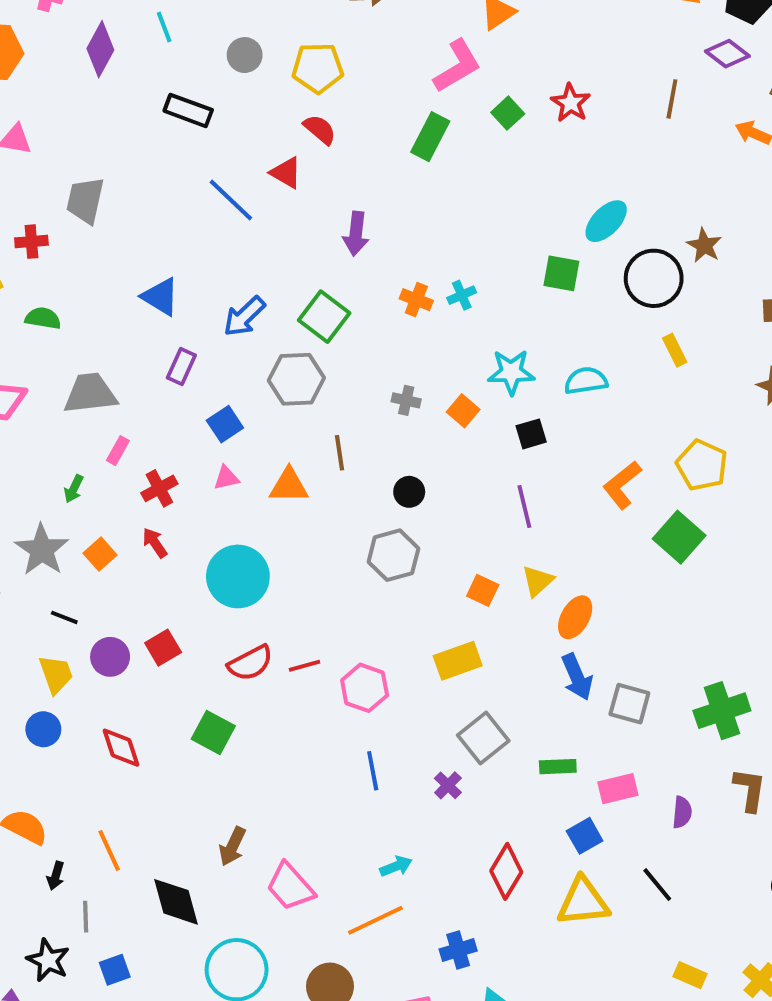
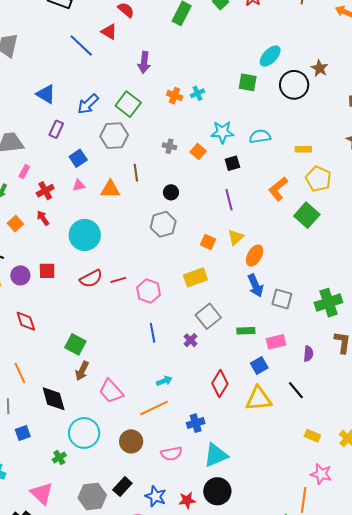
yellow rectangle: (675, 350) -> (303, 149), moved, turned -63
red square: (163, 648) -> (47, 271), turned 30
green square: (213, 733) -> (75, 344), moved

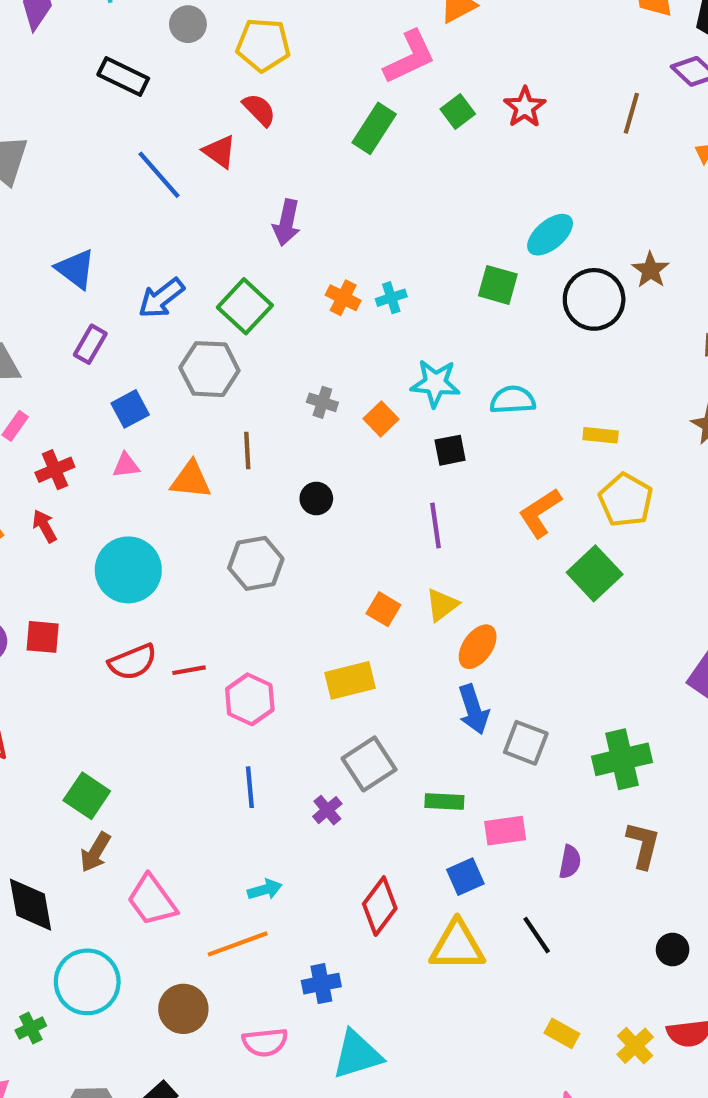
gray hexagon: (163, 224) -> (256, 563), moved

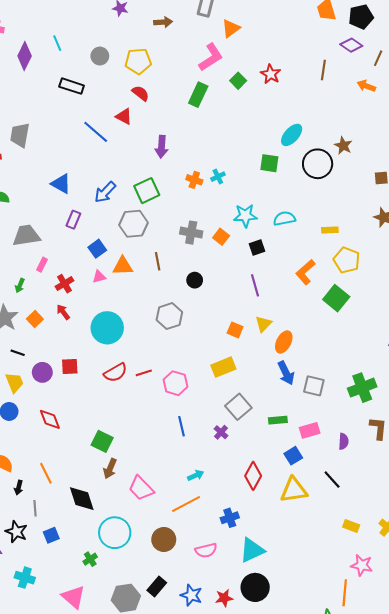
green square: (245, 306) -> (147, 191), turned 30
gray cross: (322, 402) -> (191, 233), size x1.5
orange triangle: (191, 480) -> (123, 266), moved

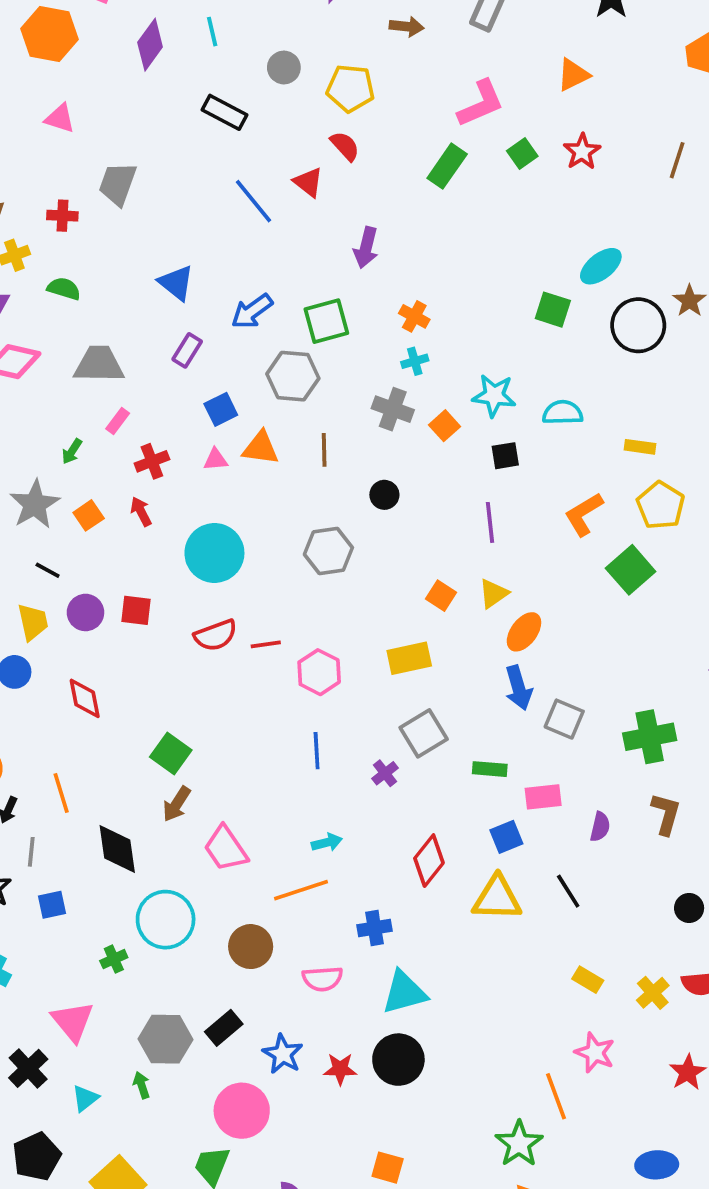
orange triangle: (231, 28) -> (573, 75), moved
cyan cross: (218, 177) -> (415, 361), moved
orange line: (345, 593) -> (556, 1096), turned -35

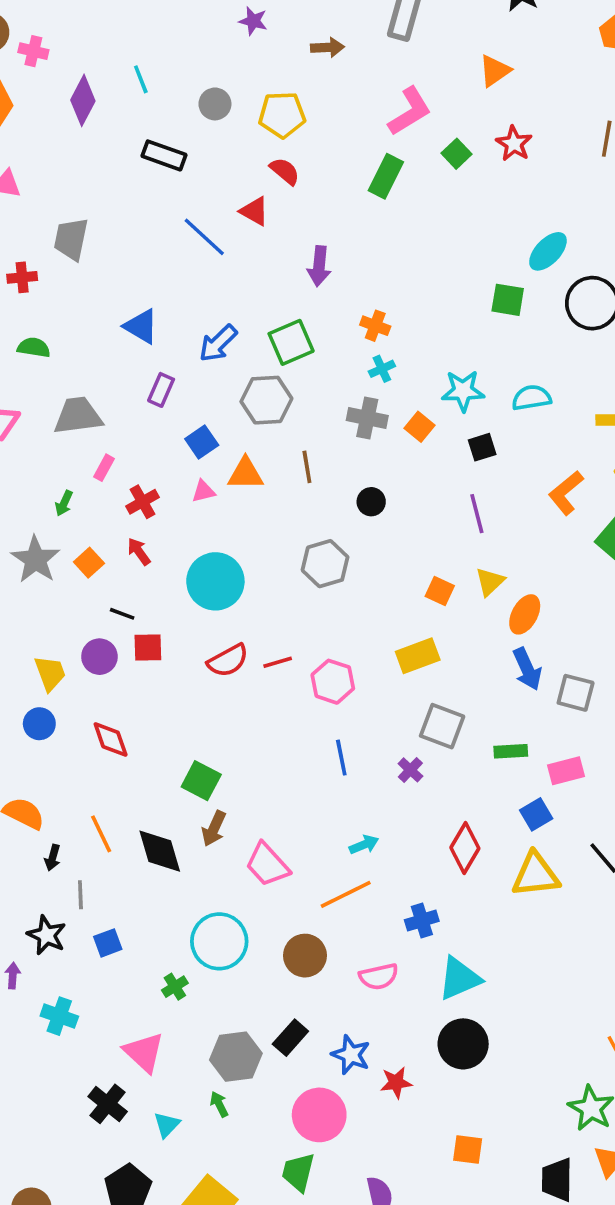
black line: (48, 570) -> (122, 614), moved
gray square: (424, 733) -> (442, 726), turned -30
black diamond: (117, 849) -> (160, 851), moved
red star: (340, 1069) -> (396, 1083), moved

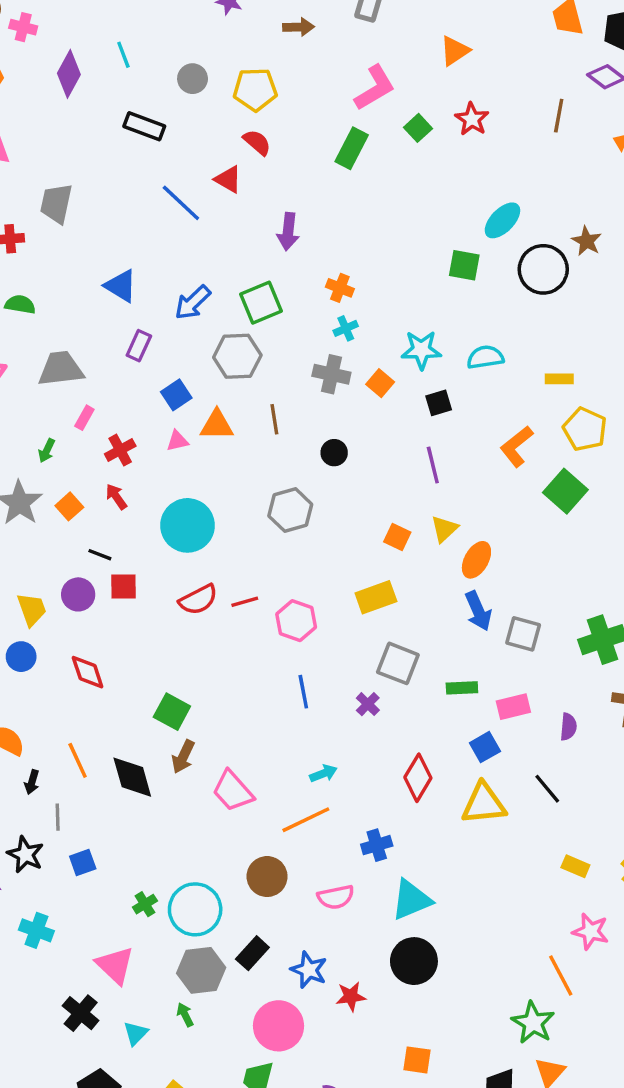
cyan circle: (219, 941) -> (195, 909), moved

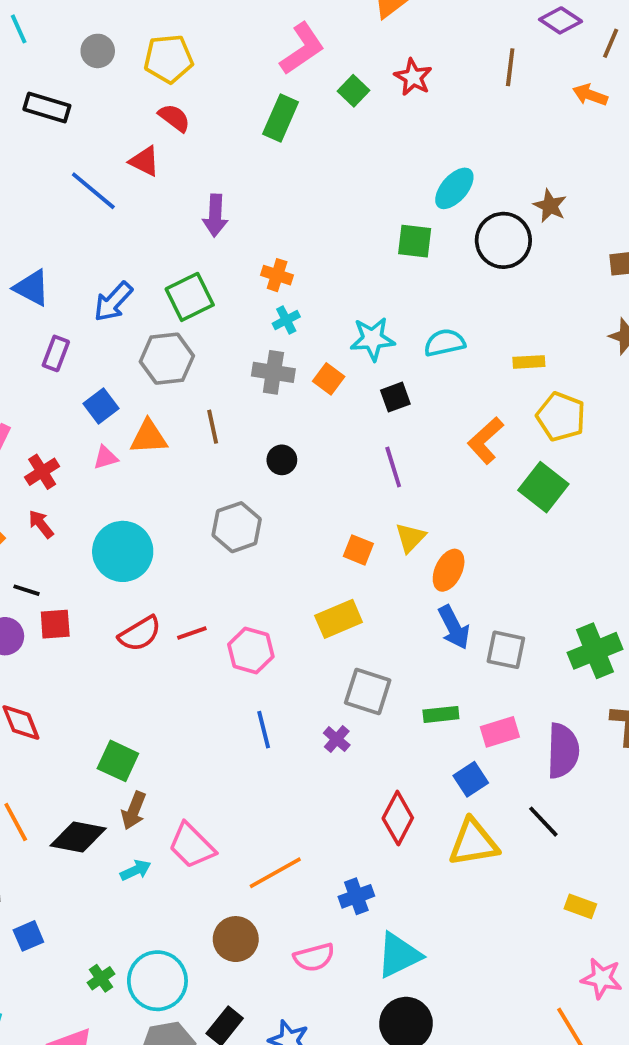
purple semicircle: (568, 727) -> (563, 751), size x1.8
cyan arrow: (323, 773) -> (136, 870), moved
black diamond: (132, 777) -> (78, 837), turned -60

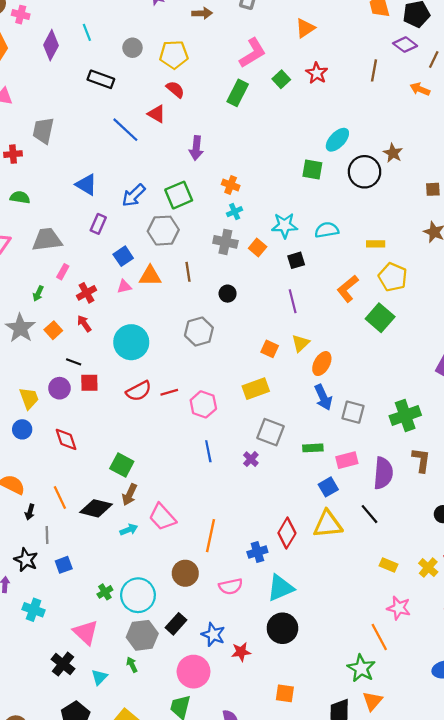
red diamond: (398, 818) -> (287, 533), moved
orange line: (275, 873) -> (211, 536), turned -52

